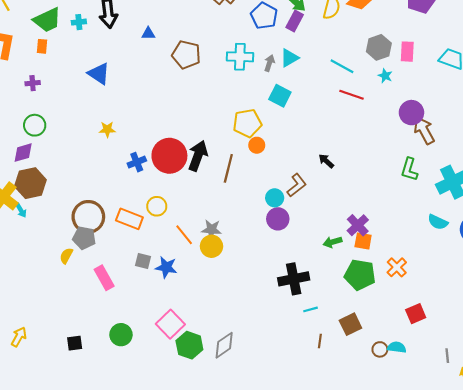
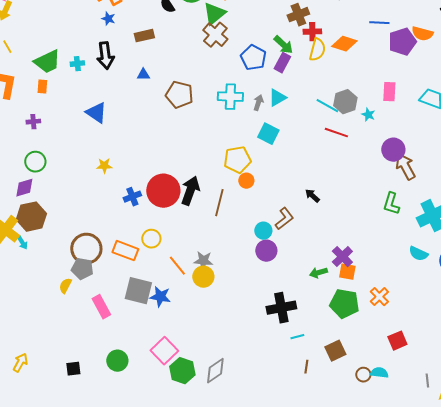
gray hexagon: (379, 47) -> (345, 102), moved
gray square: (143, 261) -> (138, 291), size x1.8

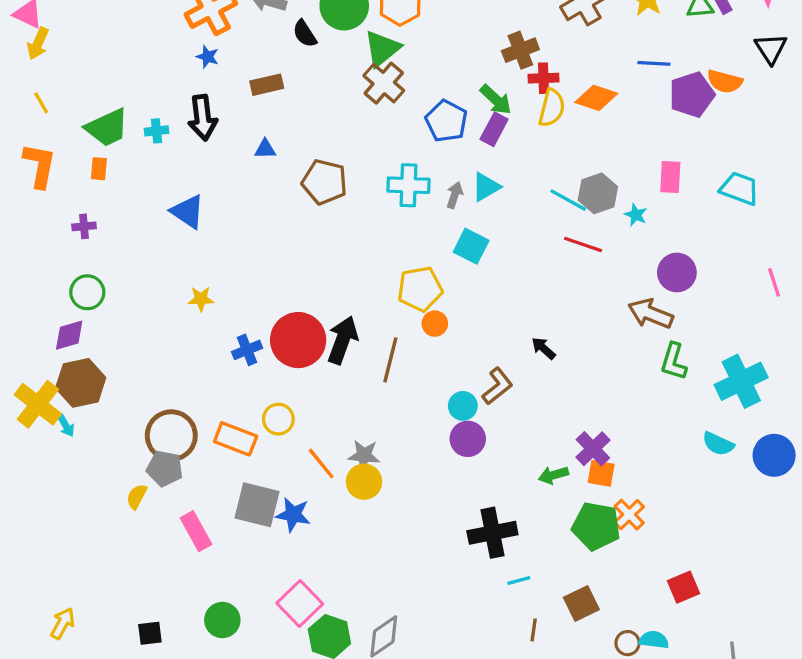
brown arrow: (405, 167) -> (651, 314), moved, turned -40
orange cross: (379, 297) -> (629, 515), moved

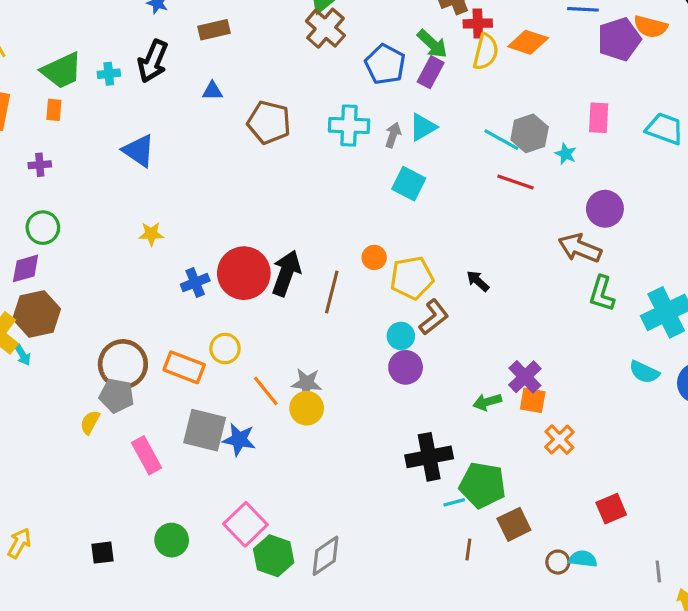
black arrow: (203, 118) -> (153, 61), turned 30
yellow pentagon: (420, 289) -> (412, 278), moved
green pentagon: (596, 526) -> (482, 485), moved

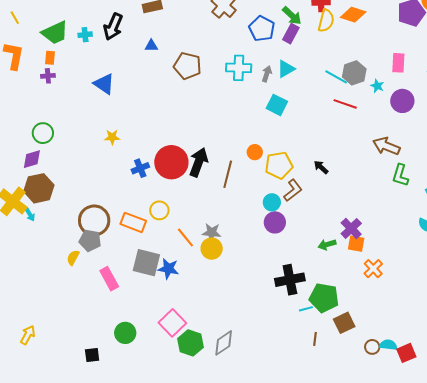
purple cross: (40, 165) -> (48, 76), moved
purple circle: (605, 209) -> (402, 101), moved
red square: (611, 509) -> (406, 353), moved
black square: (103, 553) -> (92, 355), moved

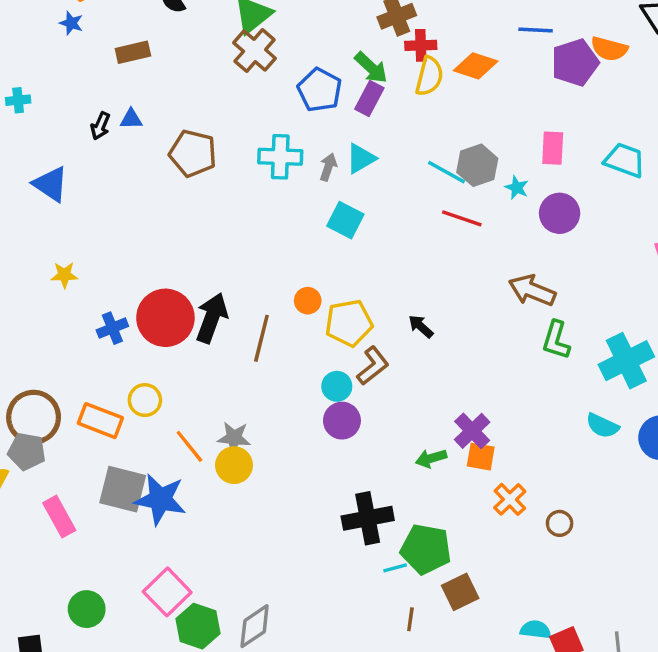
black arrow: (113, 27) -> (100, 126), moved, size x0.6
blue star: (168, 269) -> (160, 499), size x1.4
brown circle: (372, 347) -> (560, 523), moved

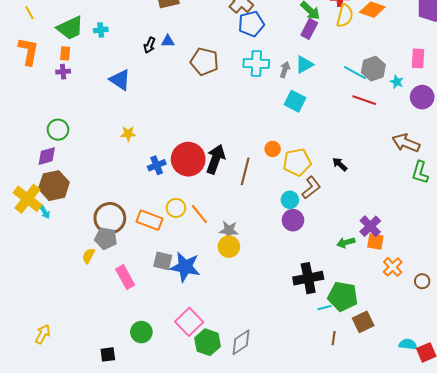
blue pentagon: (320, 90) -> (251, 24), moved, turned 30
orange line: (189, 446) -> (199, 214), moved
gray square: (123, 489) -> (163, 261), size x0.7

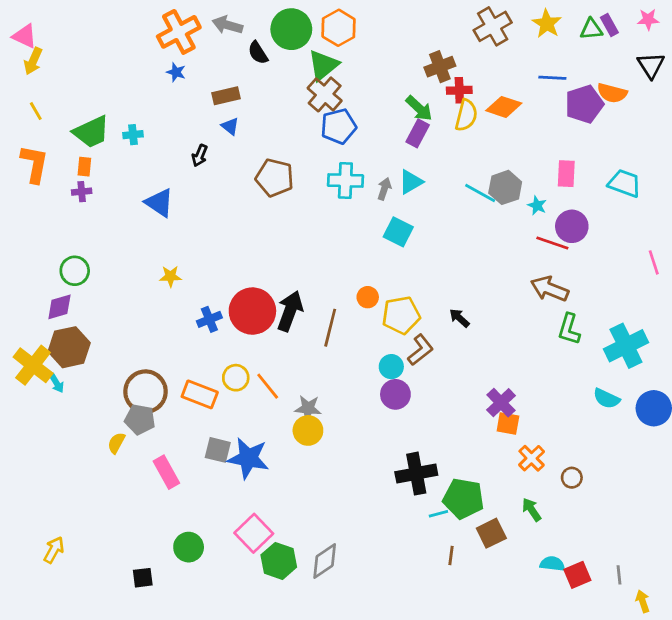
blue triangle: (168, 41) -> (230, 126), moved, turned 40
red line: (364, 100) -> (552, 243), moved
green arrow: (346, 243) -> (532, 510), moved, turned 72

